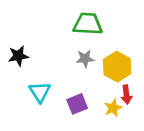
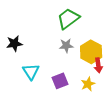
green trapezoid: (88, 24) -> (68, 19), turned -40
red arrow: (126, 95) -> (98, 65), moved

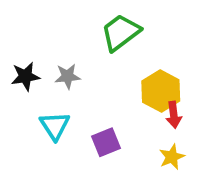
gray star: (66, 46) -> (68, 76), moved
yellow star: (88, 84) -> (172, 157), moved

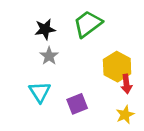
black star: (25, 76) -> (45, 29), moved
gray star: (68, 76) -> (49, 56), turned -30

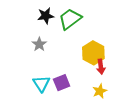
black star: (45, 29) -> (46, 16), moved
cyan triangle: (40, 92) -> (41, 84), moved

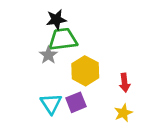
green trapezoid: (70, 19) -> (63, 39), moved, turned 30
yellow hexagon: (93, 53) -> (85, 71), moved

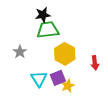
gray star: (48, 55) -> (20, 52), moved
yellow star: (123, 113) -> (68, 86), moved

